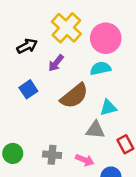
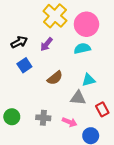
black arrow: (27, 46) -> (19, 42), moved
brown semicircle: (74, 96) -> (55, 78), moved, size x0.7

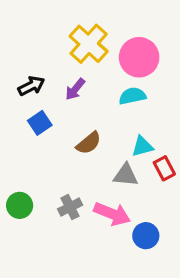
red rectangle: (102, 109) -> (164, 168), moved
gray cross: (43, 118) -> (70, 207), turned -32
pink arrow: (70, 122) -> (112, 214), size x1.5

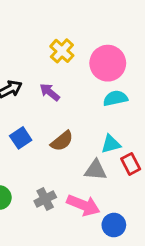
yellow cross: (89, 44) -> (62, 51), size x0.7
purple arrow: (75, 89) -> (50, 92), turned 90
cyan semicircle: (132, 96) -> (115, 98), moved
blue square: (40, 123) -> (21, 138), moved

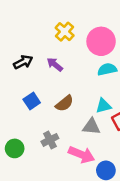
gray cross: (45, 199) -> (50, 140), moved

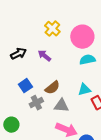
gray triangle: (91, 127) -> (61, 106), moved
gray cross: (50, 140) -> (36, 103), moved

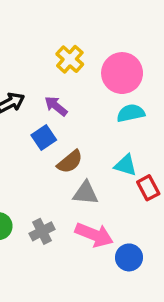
blue square: (25, 86) -> (44, 137), moved
cyan triangle: (84, 90) -> (126, 165), turned 32
gray cross: (36, 103) -> (42, 231), moved

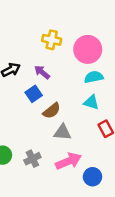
yellow cross: (70, 59) -> (52, 40), turned -30
cyan triangle: (126, 165) -> (91, 102), moved
pink arrow: (94, 235) -> (68, 161), turned -45

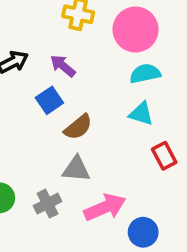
gray triangle: (62, 132) -> (76, 169), moved

